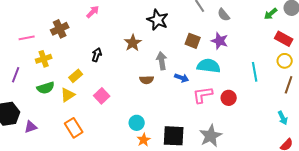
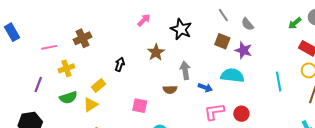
pink arrow: (93, 12) -> (144, 20), moved
brown square: (193, 41) -> (222, 41), moved
pink L-shape: (203, 95) -> (214, 112), moved
pink square: (102, 96) -> (140, 106), moved, turned -35
red circle: (229, 98) -> (241, 114), moved

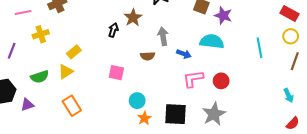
black arrow: (120, 64) -> (113, 30), moved
green semicircle: (68, 98) -> (40, 77), moved

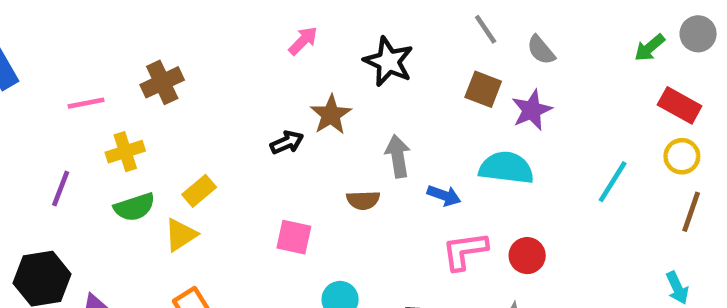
purple star: (223, 16) -> (532, 110), turned 30
black arrow: (113, 30) -> (287, 142), turned 48
cyan line: (260, 48) -> (613, 182), turned 42
green semicircle: (40, 77) -> (134, 207), moved

